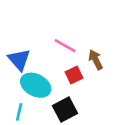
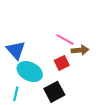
pink line: (65, 46) -> (65, 39), moved
brown arrow: (96, 60) -> (80, 50), turned 112

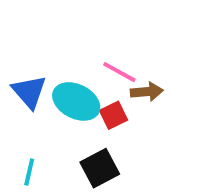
cyan ellipse: (30, 72) -> (76, 101), moved

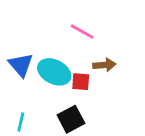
pink line: (119, 72) -> (82, 32), moved
red square: (113, 115) -> (81, 82), turned 30

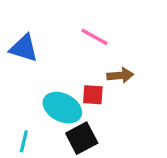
blue triangle: (21, 65) -> (24, 48), moved, turned -32
cyan ellipse: (54, 72) -> (62, 108), moved

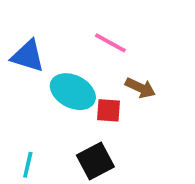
brown arrow: (120, 75) -> (140, 88), turned 30
cyan ellipse: (62, 108) -> (73, 92), moved

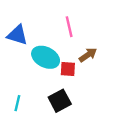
pink line: (110, 43) -> (69, 27), turned 48
brown arrow: (140, 88) -> (88, 55), turned -60

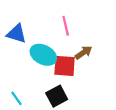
red square: (68, 69) -> (65, 66), size x1.5
cyan line: (17, 103) -> (16, 98), turned -48

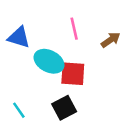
brown arrow: (84, 53) -> (111, 40), moved

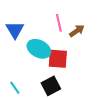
blue triangle: (19, 37) -> (15, 30), turned 42
brown arrow: (111, 40) -> (77, 31), moved

